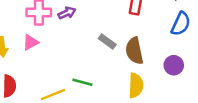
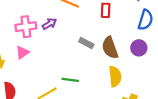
purple circle: (174, 65) -> (139, 48), moved

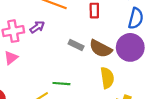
brown semicircle: (110, 48) -> (101, 49), turned -40
purple circle: (139, 48) -> (130, 47), size x1.6

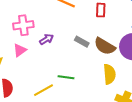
purple arrow: (37, 27) -> (46, 39), moved

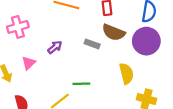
pink cross: (23, 25) -> (18, 27), moved
brown semicircle: (105, 46) -> (114, 32), moved

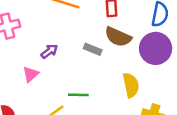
pink triangle: (29, 63) -> (31, 74), moved

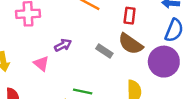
pink triangle: (31, 74) -> (41, 64), turned -49

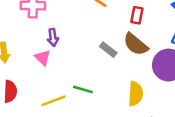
purple arrow: (63, 45) -> (53, 37), moved, turned 105

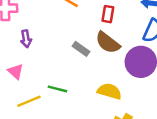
pink triangle: (43, 58) -> (16, 71), moved
yellow semicircle: (136, 94) -> (109, 91), turned -75

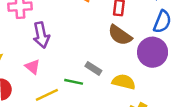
purple arrow: (26, 39) -> (41, 35), size x1.5
gray rectangle: (81, 49) -> (93, 68), moved

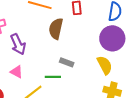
brown semicircle: (120, 35) -> (56, 29), moved, turned 80
yellow semicircle: (124, 82) -> (105, 65), moved, turned 60

